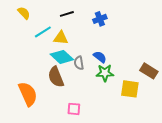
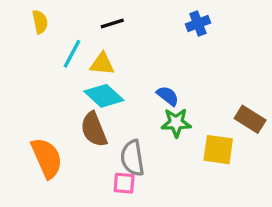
yellow semicircle: (24, 13) -> (40, 22), turned 32
blue cross: (100, 19) -> (198, 24), moved
cyan line: (43, 32) -> (72, 54), turned -30
gray semicircle: (79, 63) -> (132, 158), moved, size x1.5

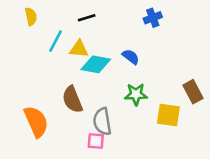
cyan diamond: (104, 96) -> (96, 64), moved, turned -32
blue semicircle: (168, 96) -> (131, 57), moved
brown rectangle: (250, 119) -> (193, 92), turned 30

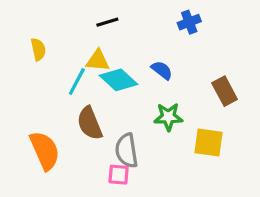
yellow semicircle: (31, 16) -> (38, 49), moved
cyan line: (56, 41) -> (77, 81), moved
cyan diamond: (96, 64) -> (119, 80), turned 32
brown rectangle: (193, 92) -> (225, 91), moved

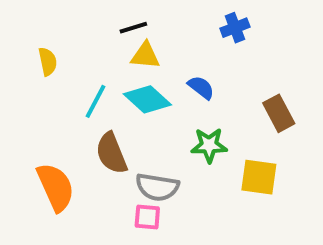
yellow triangle: (98, 61) -> (145, 56), moved
gray semicircle: (127, 151) -> (157, 187), turned -72

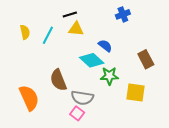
cyan diamond: (147, 99) -> (92, 60), moved
cyan line: (95, 101) -> (48, 35), moved
pink square: (147, 217) -> (77, 113), turned 32

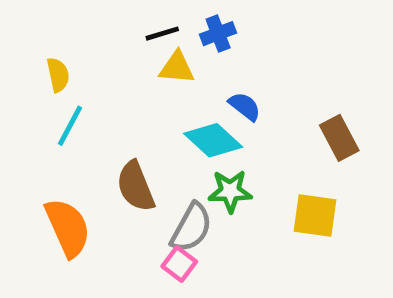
blue cross: (123, 14) -> (218, 34), moved
cyan line: (48, 35) -> (70, 126), moved
green star: (109, 76) -> (230, 191), moved
gray semicircle: (82, 98) -> (191, 228), turned -70

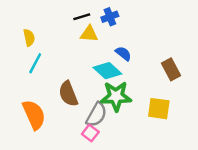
green star: (230, 191) -> (116, 96), size x1.4

